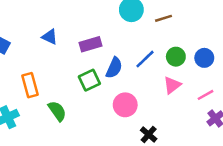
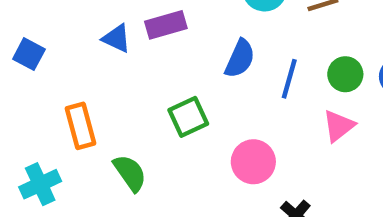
purple rectangle: (91, 44) -> (166, 25), moved
blue line: (145, 59) -> (289, 79), turned -30
blue semicircle: (114, 68) -> (240, 59), moved

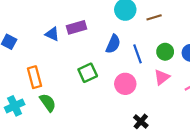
blue line: (289, 79) -> (137, 54), turned -36
pink circle: (253, 162) -> (125, 84), moved
green semicircle: (130, 173) -> (48, 103), moved

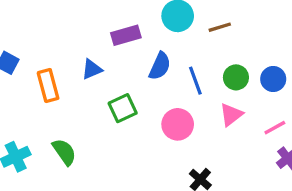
purple rectangle: (77, 27) -> (126, 35), moved
blue triangle: (52, 34) -> (92, 69), moved, turned -48
orange rectangle: (35, 77) -> (48, 85), moved

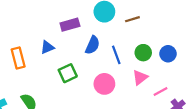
pink line: (275, 128) -> (160, 91), moved

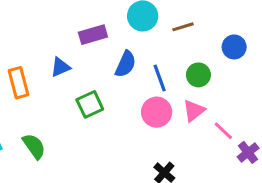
blue circle: (168, 54) -> (234, 47), moved
pink circle: (104, 84) -> (157, 112), moved
pink line: (160, 91) -> (223, 131), turned 72

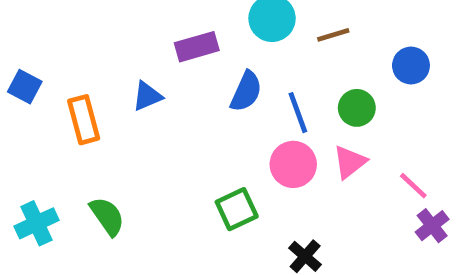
green square: (90, 104) -> (237, 209), moved
pink line: (223, 131) -> (413, 186), moved

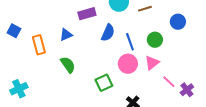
pink line: (413, 186) -> (169, 82), moved
green semicircle: (107, 216) -> (68, 65), moved

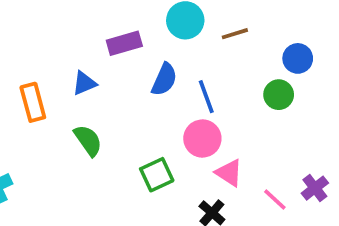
green circle: (155, 40) -> (279, 95), moved
pink triangle: (152, 63) -> (229, 173), moved, turned -49
pink line: (169, 82) -> (275, 199), moved

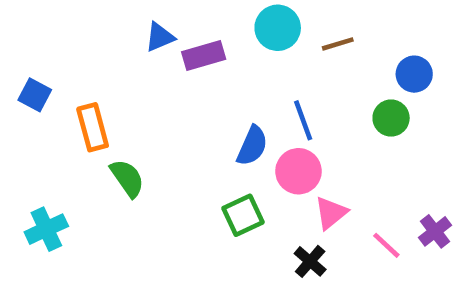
blue semicircle: (164, 79) -> (252, 146), moved
blue triangle: (84, 83) -> (160, 37), moved
green semicircle: (88, 140) -> (127, 178), moved
pink triangle: (229, 173) -> (331, 213), turned 48

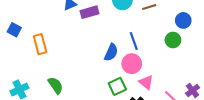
green semicircle: (127, 178) -> (55, 85), moved
pink triangle: (331, 213) -> (146, 82), turned -42
green square: (243, 215) -> (117, 86), moved

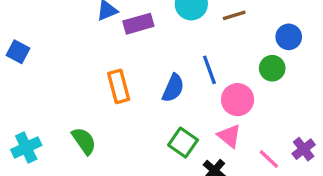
orange rectangle: (40, 44) -> (119, 86), moved
pink circle: (132, 64) -> (238, 100), moved
green square: (117, 86) -> (183, 143), turned -30

